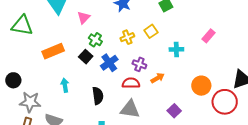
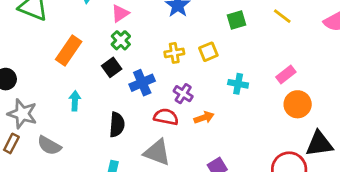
green cross: (95, 40) -> (121, 40), moved
orange rectangle: (53, 51) -> (69, 51), turned -45
orange circle: (201, 86) -> (298, 104), moved

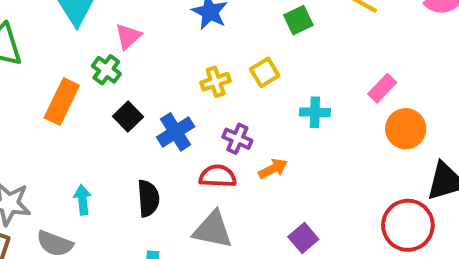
green cross: (121, 40) -> (106, 70), moved
cyan arrow: (75, 101) -> (83, 200), moved

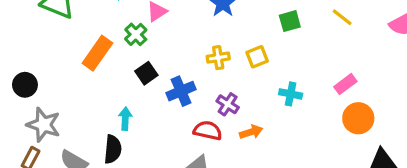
black semicircle: (148, 198) -> (113, 149), moved
cyan arrow: (83, 200) -> (125, 119), moved

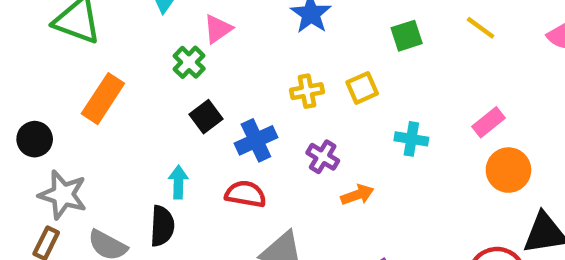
orange rectangle: (97, 53) -> (103, 99), moved
red semicircle: (208, 131) -> (246, 194), moved

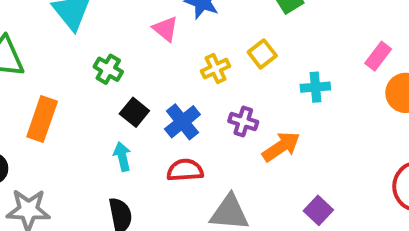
pink triangle: (218, 29) -> (165, 29), moved, turned -32
cyan arrow: (178, 182) -> (122, 157), moved
orange arrow: (357, 195) -> (281, 147), size x1.4

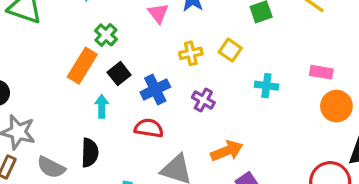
yellow square: (262, 54) -> (230, 50), turned -30
pink rectangle: (378, 56) -> (321, 72), turned 50
orange rectangle: (42, 119) -> (82, 66), moved
orange arrow: (281, 147) -> (227, 151), moved

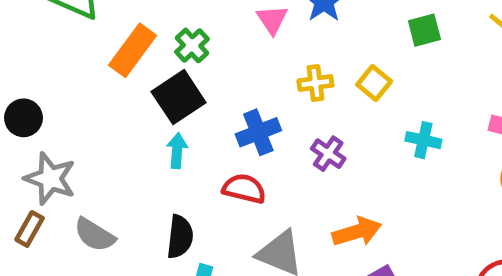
orange rectangle: (82, 66) -> (133, 50), moved
black square: (119, 74) -> (179, 97), moved, size x1.5
black semicircle: (90, 153) -> (180, 237), moved

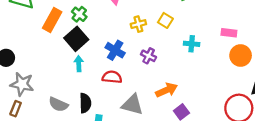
blue cross: (258, 132) -> (115, 50), turned -30
gray semicircle: (95, 235) -> (58, 104), moved

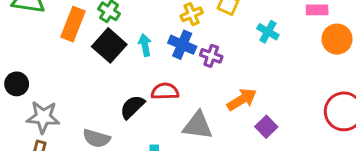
cyan cross: (192, 44) -> (268, 32), turned 32
blue cross: (115, 50) -> (182, 45), moved
cyan arrow: (79, 64) -> (145, 45), moved
black semicircle: (85, 103) -> (132, 107), moved, turned -126

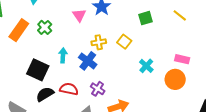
orange circle: (337, 39) -> (175, 79), moved
black square: (109, 45) -> (38, 70), moved, turned -30
purple cross: (211, 56) -> (98, 89), moved

